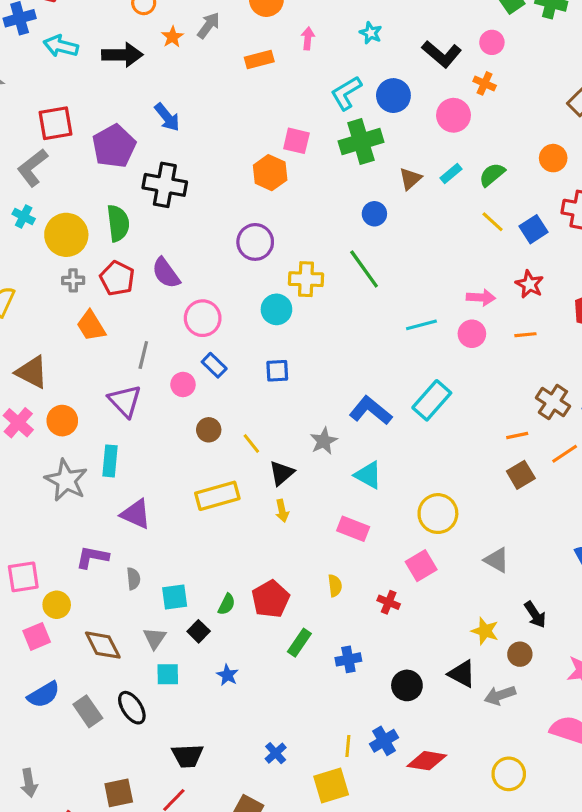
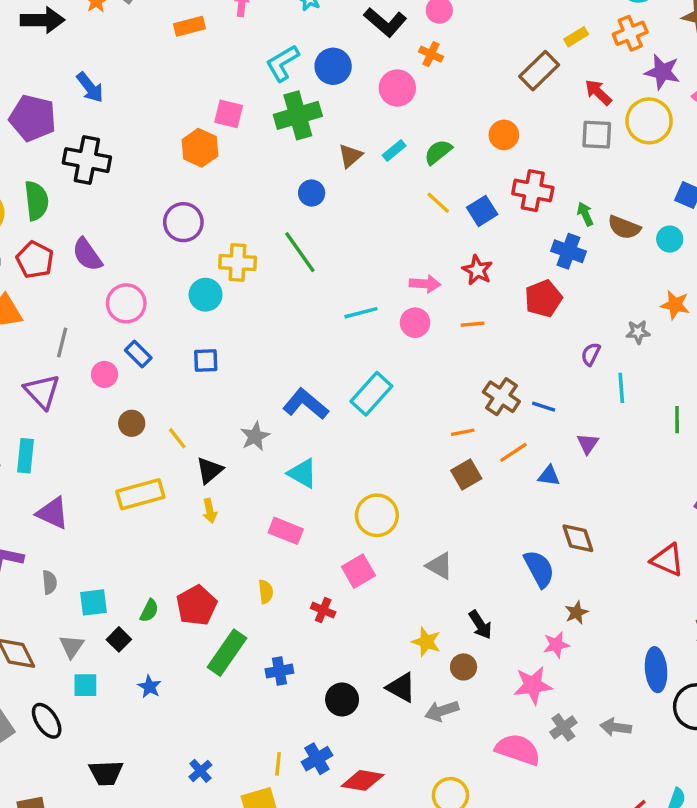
purple pentagon: (114, 146) -> (33, 118), turned -30
green rectangle: (299, 643) -> (227, 653), size x1.5

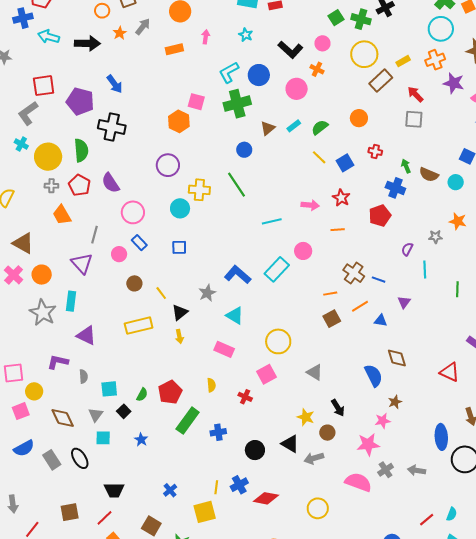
yellow circle: (649, 121) -> (364, 54), moved
red cross: (533, 191) -> (375, 151), size x0.6
pink circle: (415, 323) -> (303, 251), moved

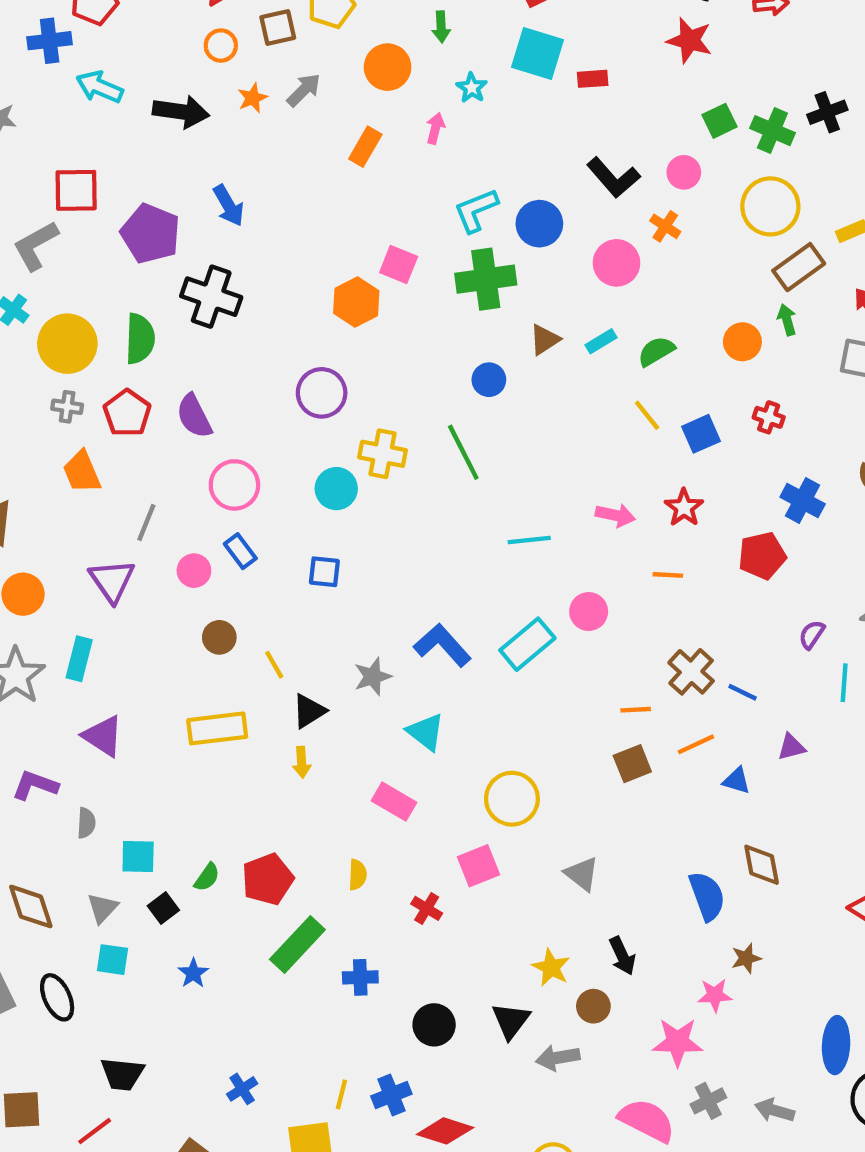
cyan star: (246, 35) -> (472, 88), moved
orange rectangle: (174, 49) -> (365, 147), turned -54
green arrow: (406, 166) -> (787, 320), moved
purple triangle: (404, 302) -> (791, 747), turned 32
black triangle: (290, 444) -> (511, 1021), turned 30

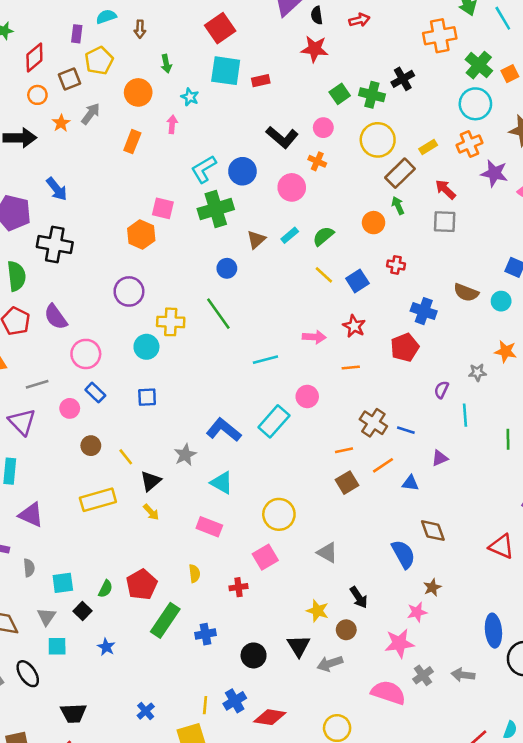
gray line: (146, 522) -> (37, 384), turned 60
yellow arrow: (302, 762) -> (151, 512), turned -30
red cross: (427, 908) -> (238, 587), turned -30

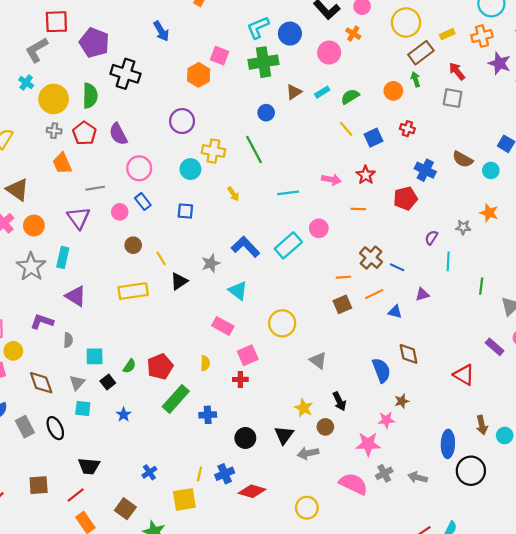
blue arrow: (57, 189) -> (161, 31), moved
yellow arrow: (151, 512) -> (233, 194), moved
pink square: (265, 557) -> (248, 355), moved

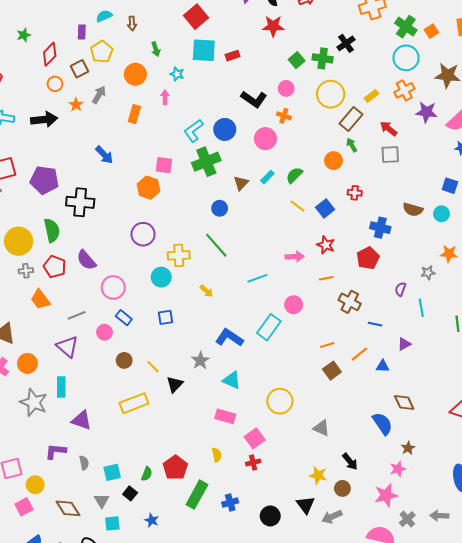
brown cross: (371, 258) -> (350, 302), moved

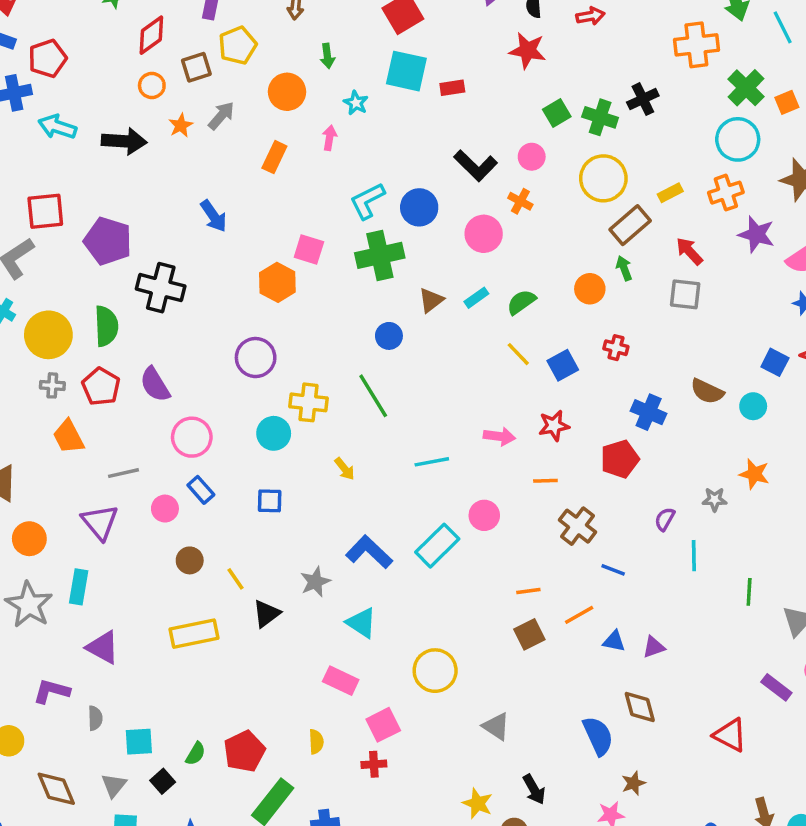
red star: (326, 245) -> (554, 426), turned 30
purple triangle: (404, 344) -> (654, 647), moved

